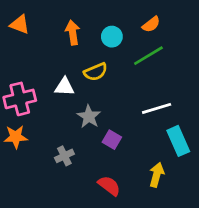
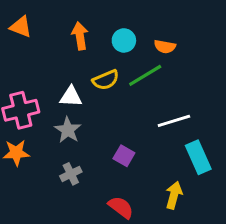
orange semicircle: (151, 24) -> (165, 47), moved, turned 48
green line: (148, 56) -> (145, 75), moved
gray star: (89, 117) -> (68, 130), moved

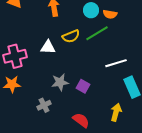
cyan circle: (124, 40) -> (91, 10), moved
gray star: (68, 130) -> (60, 82), moved, turned 30
gray cross: (71, 174) -> (44, 105), moved

